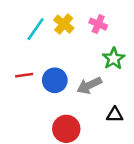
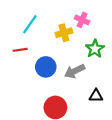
yellow cross: (64, 24) -> (64, 33), moved, turned 35
red line: (24, 75) -> (20, 50), moved

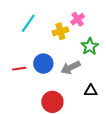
pink cross: (82, 20) -> (78, 19), turned 32
red line: (20, 50) -> (19, 69), moved

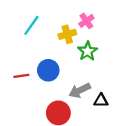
green star: (90, 46) -> (88, 51), moved
gray arrow: (71, 68) -> (80, 90), moved

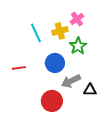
cyan line: (31, 25) -> (36, 33), moved, turned -60
blue circle: (48, 70) -> (55, 63), moved

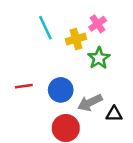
cyan line: (36, 33) -> (45, 28), moved
blue circle: (55, 63) -> (61, 90), moved

